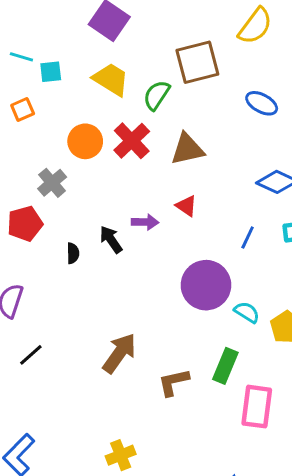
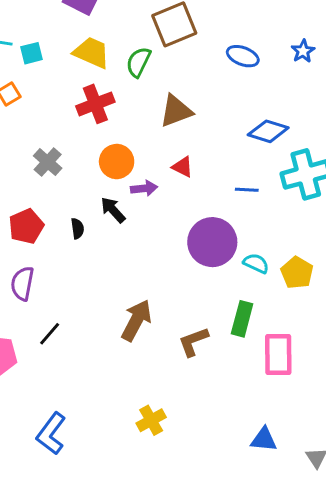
orange circle: (85, 141) -> (117, 162), moved
red cross: (132, 141) -> (95, 104), moved, turned 30
red pentagon: (25, 224) -> (26, 226), moved
blue line: (248, 237) -> (247, 190), turned 75

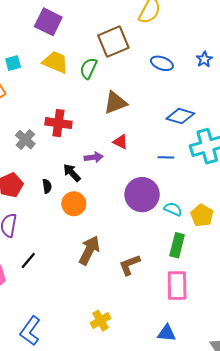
red cross: (95, 104) -> (58, 123), moved, turned 30
orange circle: (117, 162) -> (74, 204), moved
green rectangle: (242, 319) -> (177, 245), moved
pink rectangle: (278, 355) -> (177, 286), moved
blue triangle: (264, 439) -> (167, 333), moved

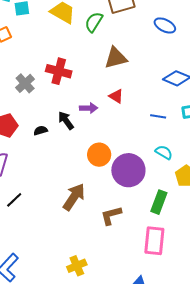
black semicircle: (47, 186) -> (41, 131), turned -104
purple circle: (142, 195) -> (128, 170), moved
orange circle: (74, 204) -> (99, 155), moved
cyan semicircle: (173, 209) -> (164, 152), moved

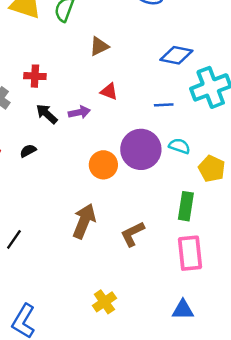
brown triangle: (116, 58) -> (99, 46), size x0.7
red cross: (59, 71) -> (35, 76), size x0.7
black arrow: (66, 120) -> (47, 114), moved
purple circle: (128, 170) -> (141, 149), moved

